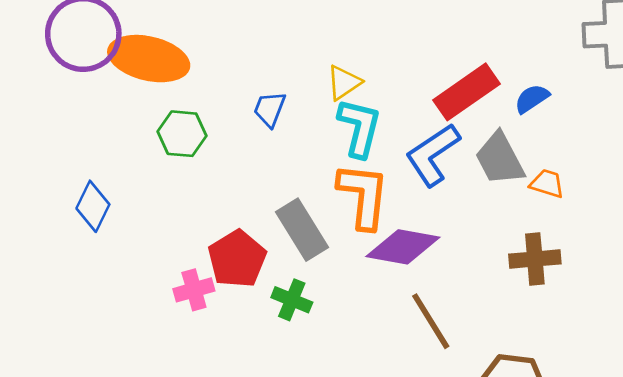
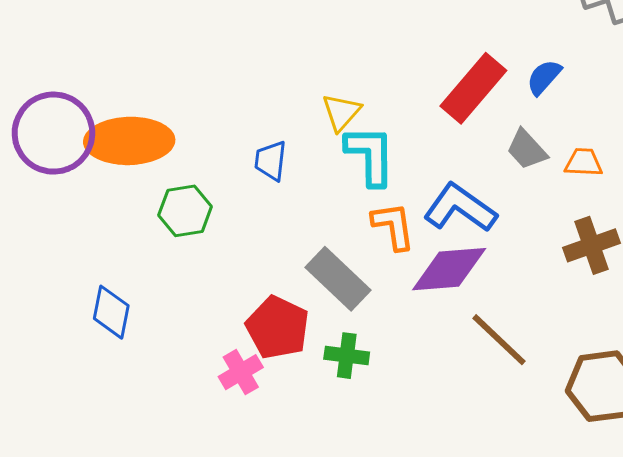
blue L-shape: (433, 155) -> (460, 208), moved, turned 84
gray trapezoid: (500, 159) -> (527, 149), size x0.7
orange L-shape: (363, 196) -> (393, 226), size x0.7

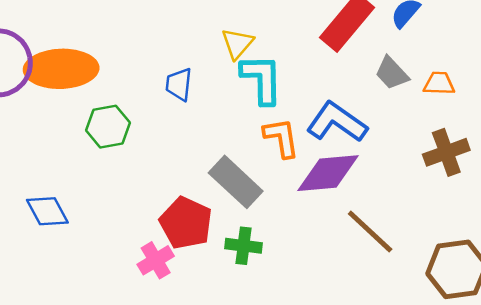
blue diamond: (111, 312) -> (47, 211), turned -39

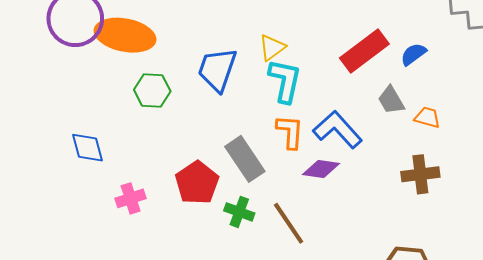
blue trapezoid: (179, 84) -> (217, 70), size x1.6
purple diamond: (328, 173) -> (321, 169), size x0.7
brown line: (370, 231) -> (289, 223), moved
pink cross: (156, 260) -> (131, 198), moved

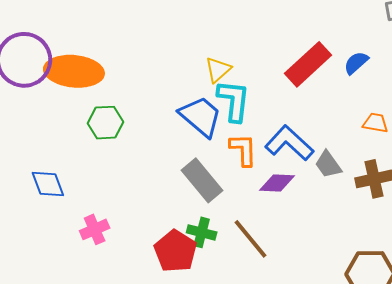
blue trapezoid: (217, 70) -> (201, 116), moved, turned 117
gray trapezoid: (391, 100) -> (328, 164), moved
red pentagon: (197, 183) -> (175, 251), moved

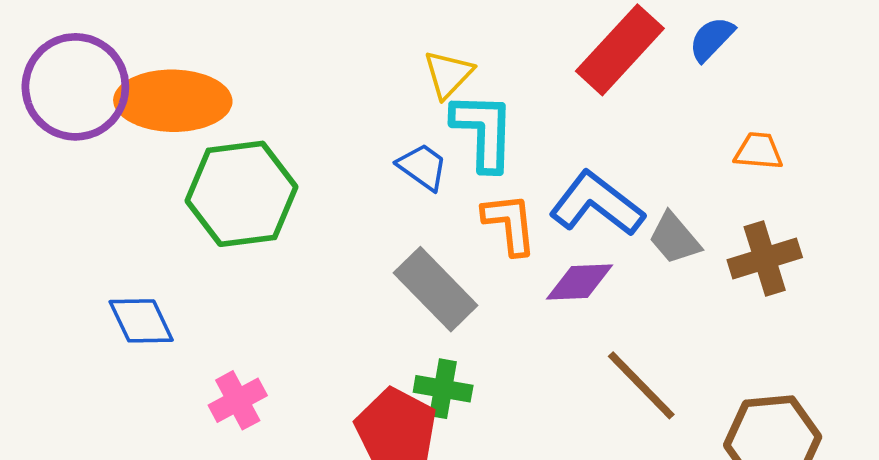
blue trapezoid: (201, 116) -> (422, 167), size x0.6
green hexagon: (106, 123) -> (241, 194), size x1.6
brown line: (250, 239) -> (641, 385), moved

